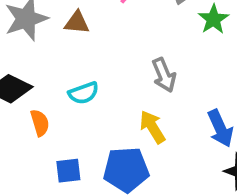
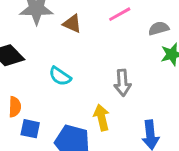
cyan semicircle: (84, 93) -> (60, 76), turned 35
orange semicircle: (40, 123) -> (15, 107), moved

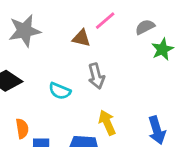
brown triangle: (72, 24) -> (81, 38), moved
gray arrow: (123, 83) -> (96, 76), moved

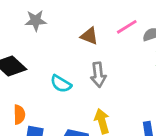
pink line: (105, 21) -> (127, 27), moved
gray star: (25, 31) -> (36, 21), size x0.7

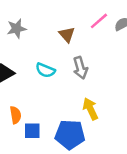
brown triangle: (89, 36) -> (67, 34), turned 36
cyan semicircle: (61, 84) -> (45, 70), moved

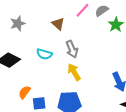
yellow arrow: (90, 109) -> (74, 72), moved
orange semicircle: (16, 115) -> (24, 92), turned -128

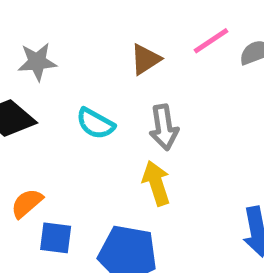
gray star: (18, 24) -> (37, 62), moved
brown triangle: (58, 24) -> (145, 59), turned 32

